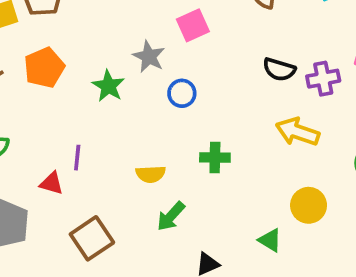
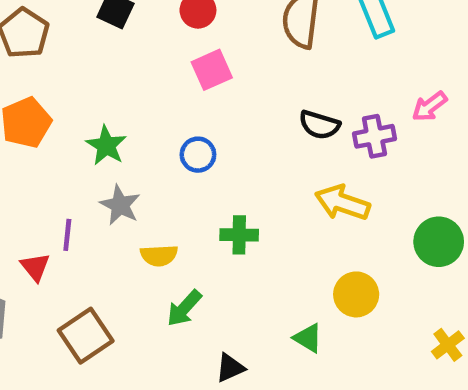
gray star: (149, 57) -> (120, 205), moved
red triangle: (52, 183) -> (35, 267), turned 35

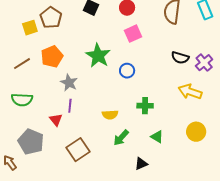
purple cross: (374, 136) -> (204, 63), turned -30
green star: (106, 145) -> (98, 56), moved, size x1.4
gray star: (120, 205) -> (69, 83), moved
green triangle: (308, 338) -> (157, 137), moved

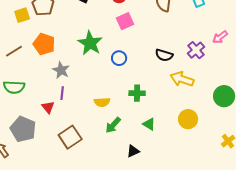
orange pentagon: (52, 57) -> (44, 44), turned -30
black semicircle: (180, 58) -> (164, 55), moved

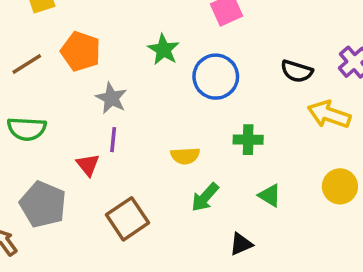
green star: (90, 43) -> (164, 50), size x0.7
blue circle: (119, 58) -> (216, 77), size x1.6

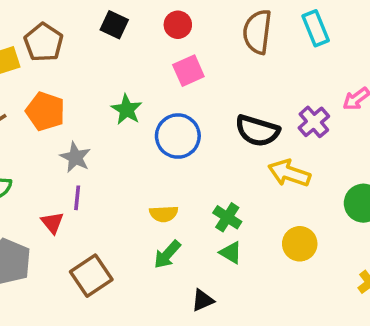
black semicircle: (297, 71) -> (257, 131), size x1.4
green cross: (248, 140) -> (227, 217), moved, turned 32
yellow semicircle: (185, 156) -> (164, 214), moved

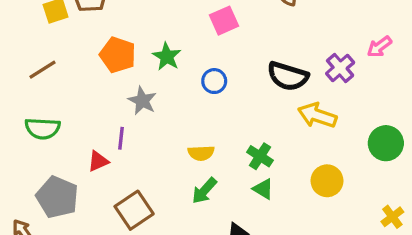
orange pentagon: (45, 111) -> (118, 55), moved
blue circle: (178, 136) -> (214, 81), size x0.6
gray star: (75, 157) -> (142, 101), moved
red triangle: (52, 223) -> (98, 161), turned 45

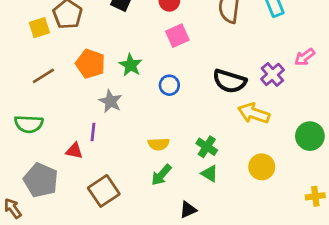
brown line: (43, 70) -> (43, 76), moved
red triangle: (98, 161) -> (74, 151), turned 36
yellow cross: (392, 217) -> (315, 196), turned 30

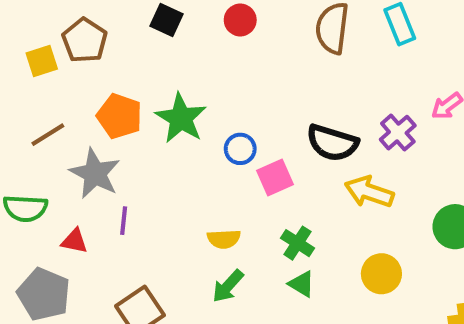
pink square: (177, 36) -> (275, 178), moved
green star: (131, 65) -> (181, 118), size x1.4
gray star: (110, 101) -> (95, 173), moved, size x1.4
red triangle: (74, 151) -> (74, 241), moved

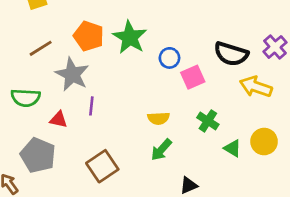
green triangle: (302, 284) -> (233, 148), moved

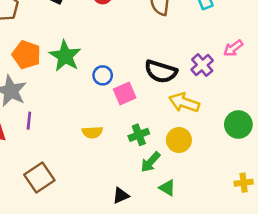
green cross: (208, 121) -> (139, 135), turned 36
yellow circle: (264, 142) -> (179, 140), moved
green triangle: (233, 148) -> (167, 188), moved
green arrow: (161, 150) -> (150, 162), moved

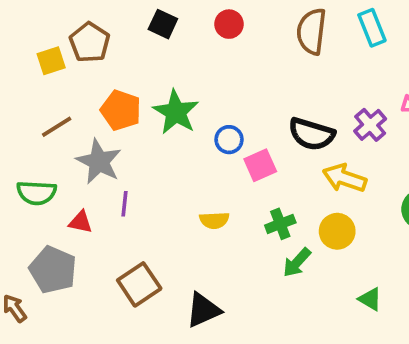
green triangle: (167, 188) -> (370, 299), moved
black triangle: (121, 196) -> (203, 310), moved, size x1.5

